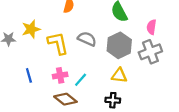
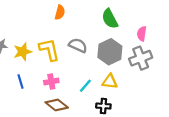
yellow star: (31, 29) -> (23, 52), moved
cyan line: (81, 80) -> (85, 86), moved

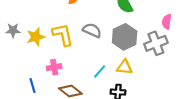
pink semicircle: (142, 34) -> (167, 22), moved
blue line: (20, 82) -> (32, 86), moved
pink cross: (51, 82) -> (54, 67), moved

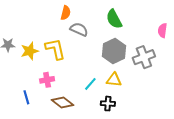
pink semicircle: (167, 22) -> (162, 30), moved
gray semicircle: (92, 30) -> (79, 29), moved

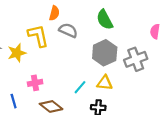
yellow L-shape: (55, 49) -> (38, 36), moved

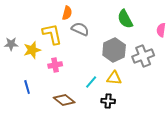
green semicircle: (105, 20) -> (125, 19), moved
pink cross: (35, 83) -> (55, 65), moved
blue line: (14, 101) -> (27, 87), moved

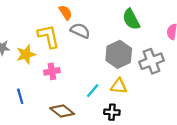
orange semicircle: (67, 13) -> (65, 13), turned -48

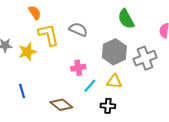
orange semicircle: (65, 13) -> (35, 13), moved
pink cross: (52, 71) -> (78, 68), moved

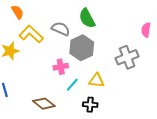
green semicircle: (126, 19) -> (87, 18), moved
yellow L-shape: (49, 35) -> (31, 34), turned -35
gray hexagon: (114, 52) -> (82, 48), moved

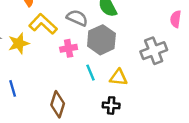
pink cross: (61, 67) -> (69, 48), moved
cyan line: (72, 85) -> (90, 73), moved, turned -64
brown diamond: (44, 104) -> (58, 104), turned 70

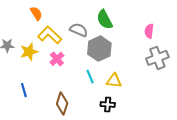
pink semicircle: (176, 19) -> (149, 31), moved
pink cross: (69, 48) -> (57, 59), moved, turned -32
gray cross: (154, 51) -> (157, 58), moved

